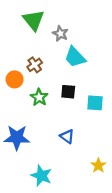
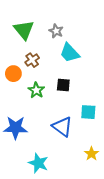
green triangle: (34, 20) -> (24, 30), moved
cyan square: (95, 103) -> (88, 112), moved
blue triangle: (67, 136) -> (62, 127), size x1.5

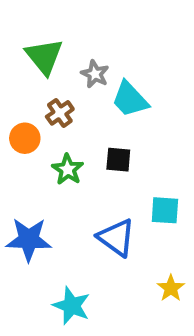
gray star: (56, 31) -> (95, 74), moved

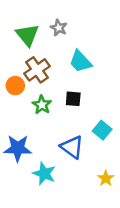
gray star: (95, 74) -> (59, 28), moved
brown cross: (60, 113) -> (37, 70), size x1.5
cyan square: (165, 210) -> (102, 130), turned 36
cyan star: (72, 306) -> (44, 174), moved

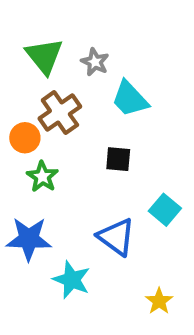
gray star: (59, 28) -> (95, 62), moved
green star: (42, 105) -> (42, 177), moved
yellow star: (106, 178) -> (159, 301), moved

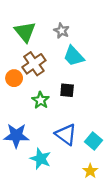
gray star: (95, 62) -> (62, 31), moved
green star: (42, 177) -> (41, 100), moved
cyan square: (165, 210) -> (94, 141), moved

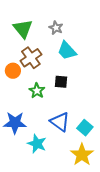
yellow star: (90, 171) -> (82, 155), size x1.6

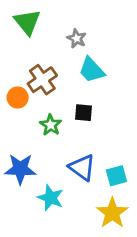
green triangle: (23, 29) -> (27, 22), moved
cyan square: (85, 128) -> (116, 176), turned 35

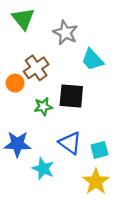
gray star: (77, 38) -> (65, 33), size x1.5
cyan trapezoid: (92, 70) -> (92, 60), moved
black square: (83, 113) -> (71, 96), size x1.6
green star: (51, 125) -> (43, 107), turned 30

